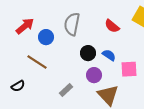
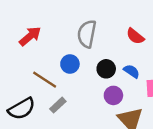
blue circle: (46, 37) -> (70, 64), moved
black semicircle: (18, 86) -> (22, 109), size x1.6
gray rectangle: (66, 90) -> (58, 105), moved

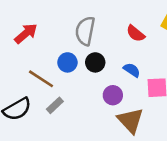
black circle: (106, 69) -> (95, 62), moved

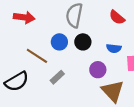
red arrow: (26, 33) -> (24, 17), turned 48
blue semicircle: (132, 70) -> (114, 48), turned 152
gray rectangle: (55, 105) -> (57, 77), moved

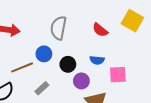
black circle: (83, 42) -> (68, 64), moved
brown line: (37, 56) -> (22, 67), turned -55

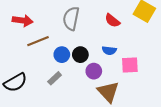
blue circle: (44, 54) -> (62, 55), moved
brown line: (22, 67) -> (38, 41), moved

